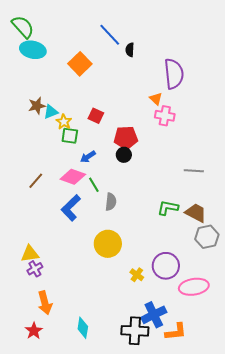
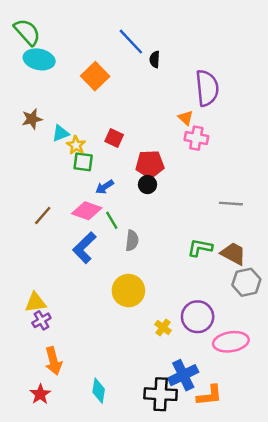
brown star: (37, 106) -> (32, 119), moved

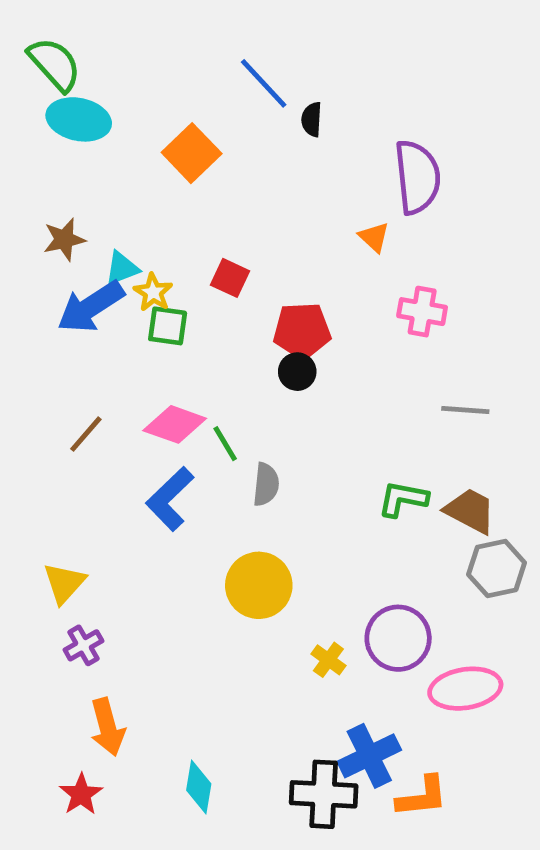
pink cross: (196, 138) -> (422, 312), moved
blue arrow: (105, 187) -> (91, 307), moved, size x1.8
yellow triangle: (36, 302) -> (64, 583), moved, turned -40

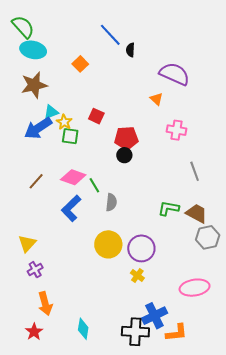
orange square: (192, 153) -> (80, 64), size x0.7
purple semicircle: (417, 177) -> (175, 74), turned -60
brown star: (64, 240) -> (34, 85), moved, size x1.5
gray line: (465, 410) -> (195, 171), turned 66
purple circle: (398, 638) -> (141, 248), moved

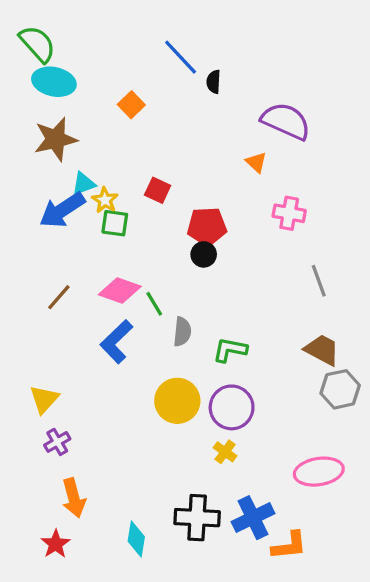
green L-shape: (168, 208) -> (230, 350), moved
black cross: (135, 332) -> (197, 518), moved

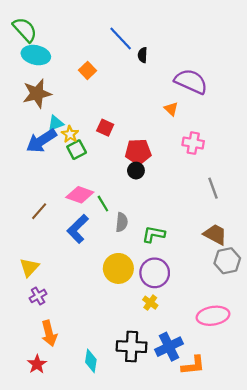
green square: (115, 223) -> (77, 150), turned -36
brown line: (59, 297) -> (39, 211), moved

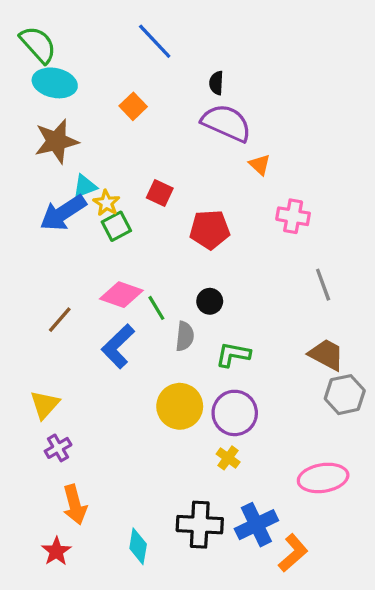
blue line: (121, 39) -> (155, 41), moved
purple semicircle: (191, 81) -> (226, 123), moved
black circle: (136, 171) -> (210, 301), moved
orange L-shape: (193, 365) -> (293, 553), turned -35

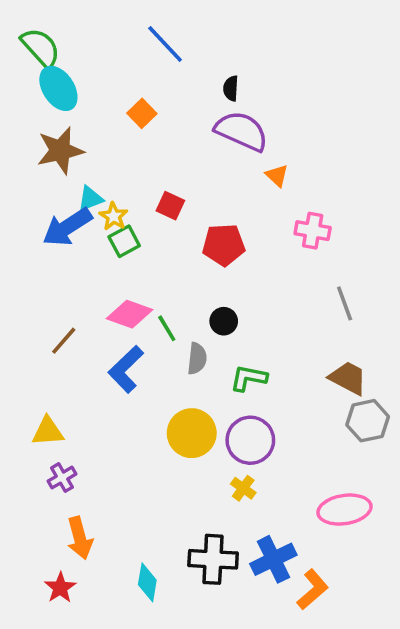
cyan ellipse: (55, 83) -> (58, 88), turned 45
yellow triangle: (45, 405) -> (48, 431), turned 44

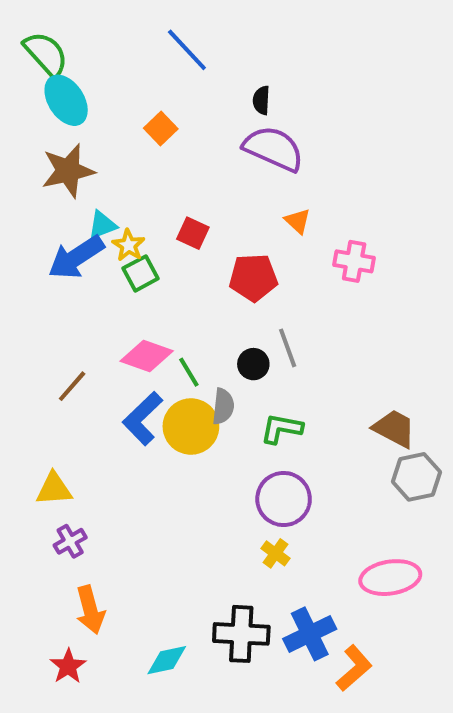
orange triangle: (277, 175) -> (298, 221), moved
gray line: (345, 303) -> (288, 348), moved
yellow circle: (192, 433) -> (191, 426), moved
cyan diamond: (147, 582) -> (167, 660), turned 69

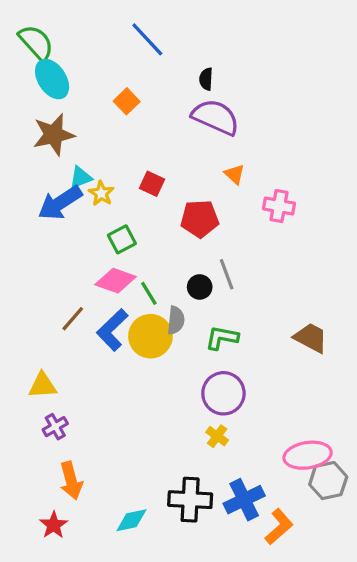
green square: (141, 273) -> (122, 239), moved
brown line: (72, 386) -> (73, 319), moved
gray hexagon: (416, 477) -> (328, 481), moved

